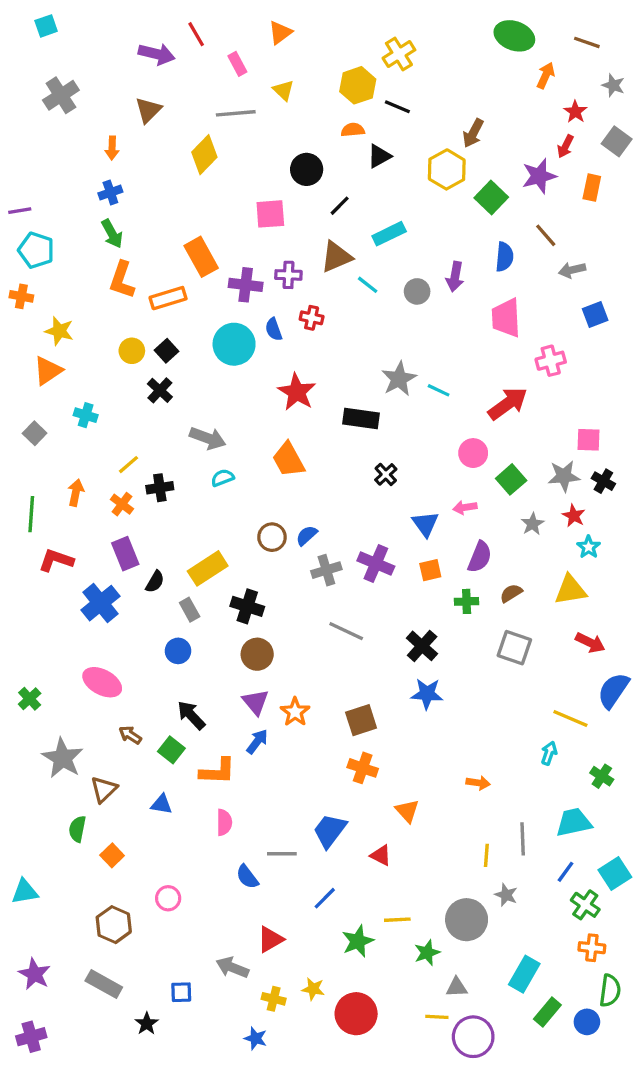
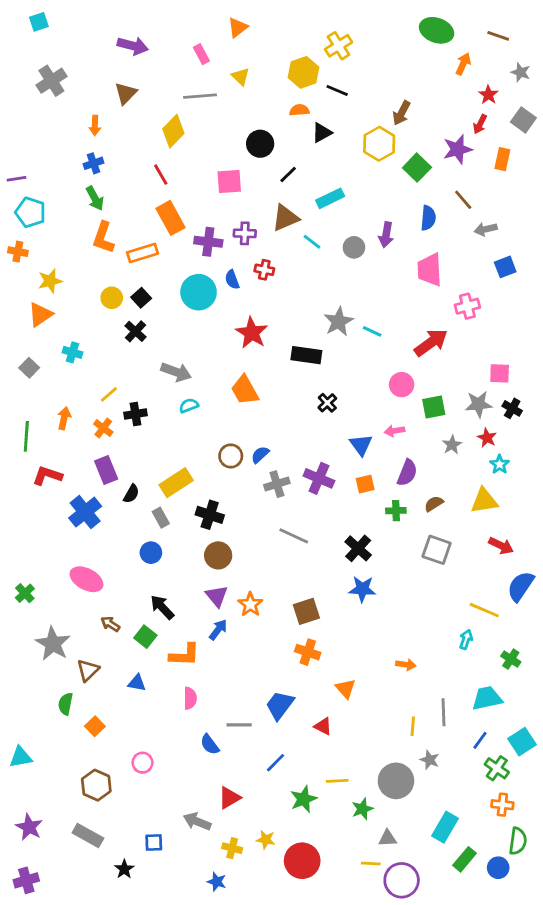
red line: (196, 34) -> (161, 175), moved
yellow star: (59, 331) -> (50, 281), turned -30
green square: (511, 479) -> (434, 407), turned 30

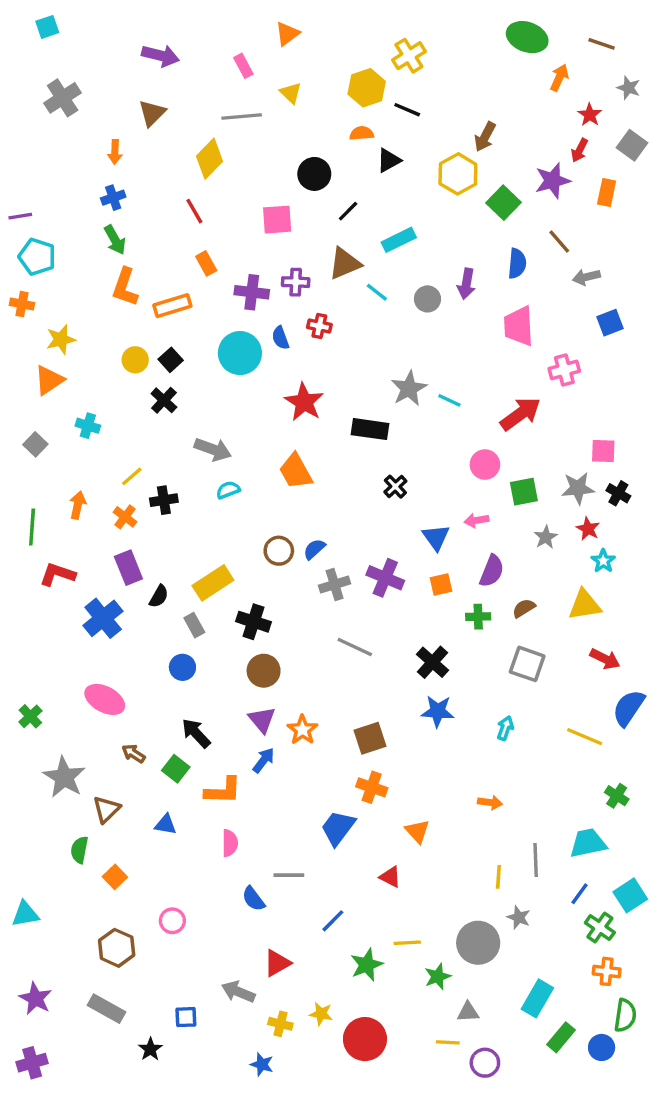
orange rectangle: (171, 218) -> (206, 263), size x0.6
cyan arrow: (466, 639) -> (505, 728), moved
blue trapezoid: (280, 705) -> (338, 828), moved
purple circle: (402, 880) -> (485, 1063), size x0.7

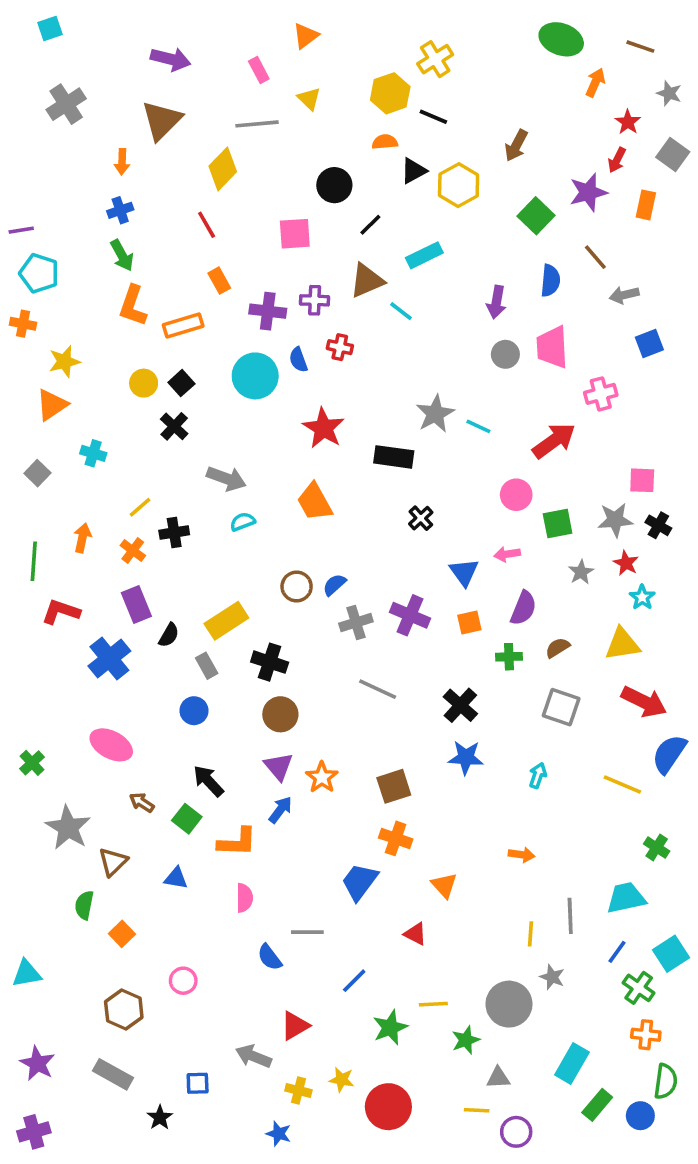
brown triangle: (152, 113) -> (162, 120), size x1.4
yellow hexagon: (458, 174) -> (459, 185), moved
gray circle: (427, 299) -> (505, 354), moved
red arrow: (605, 659) -> (644, 702), size x1.4

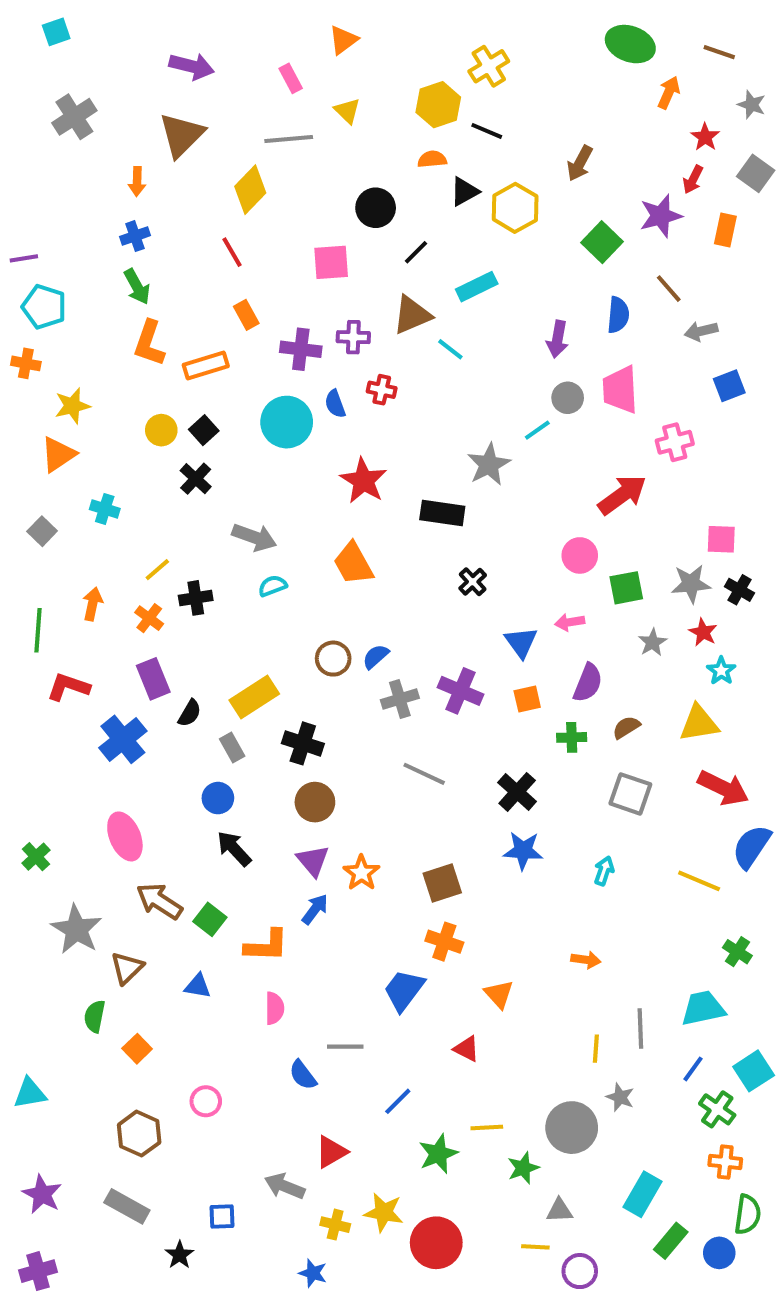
cyan line: (478, 426) -> (537, 430), moved, turned -60
pink ellipse: (111, 745) -> (125, 836), turned 39
black arrow: (208, 781) -> (234, 849), moved
brown arrow: (142, 802) -> (159, 901), size x1.6
yellow star: (342, 1080) -> (384, 1212), size x1.4

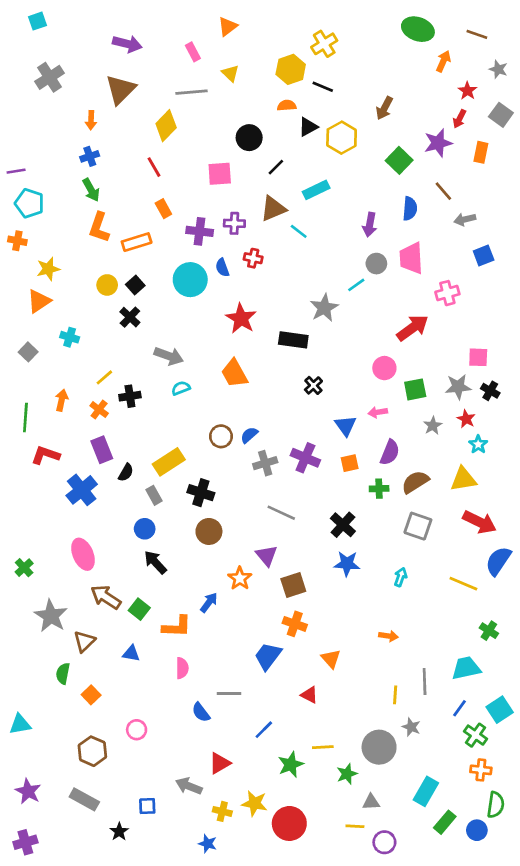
brown semicircle: (626, 727) -> (415, 482), size x1.5
purple triangle: (313, 861) -> (267, 556), moved

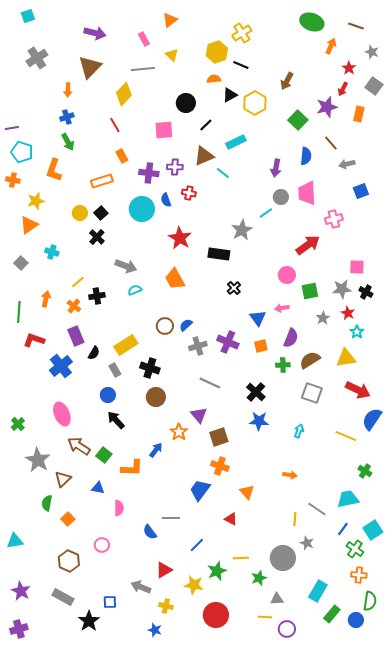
orange L-shape: (99, 227) -> (54, 170), moved
pink semicircle: (182, 668) -> (119, 508), moved
gray line: (425, 681) -> (317, 509), turned -54
yellow star: (254, 803) -> (194, 585), moved
black star: (119, 832) -> (89, 621), size x1.5

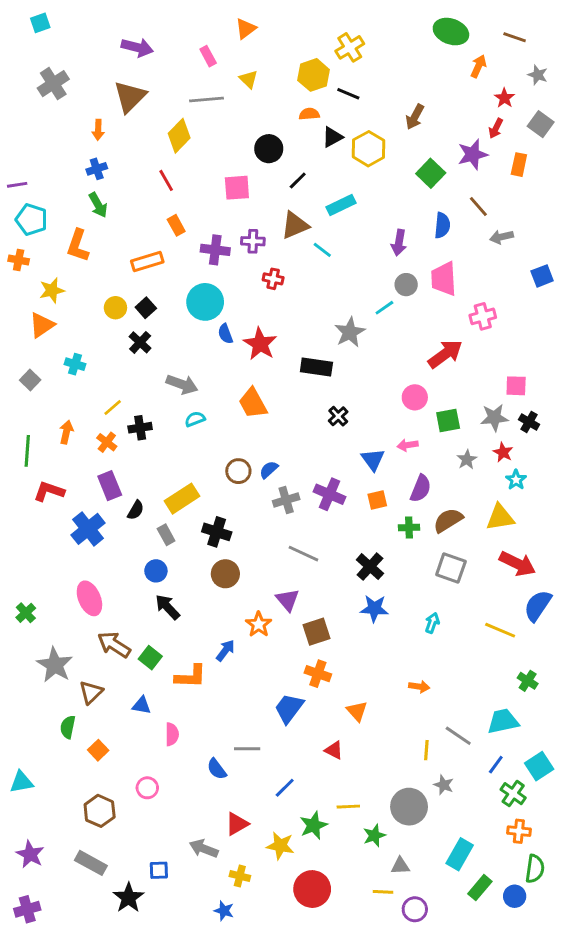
blue square: (361, 191) -> (542, 276), moved
blue semicircle: (166, 200) -> (225, 334), moved

